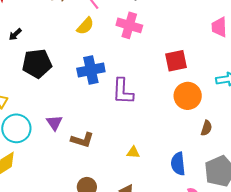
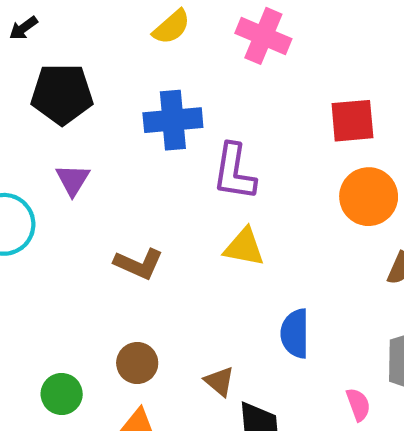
purple triangle: (54, 123) -> (73, 180), moved
yellow triangle: (133, 152) -> (244, 247), moved, size x1.5
blue semicircle: (178, 164) -> (295, 333), moved

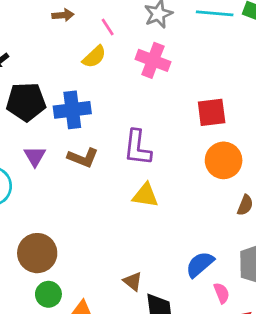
blue cross: (173, 120) -> (72, 110), moved
brown L-shape: (139, 264) -> (83, 158), moved
blue semicircle: (295, 333) -> (200, 264), moved, turned 52
brown circle: (137, 363) -> (37, 253), moved, size x1.5
green circle: (62, 394) -> (48, 294), moved

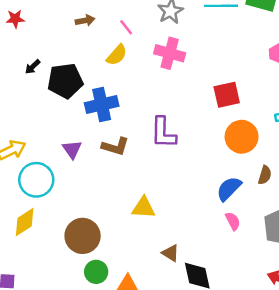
black pentagon: (26, 102) -> (65, 81), moved
yellow triangle: (145, 195) -> (144, 208), moved
blue semicircle: (200, 264) -> (229, 189), moved
pink semicircle: (222, 293) -> (233, 221), moved

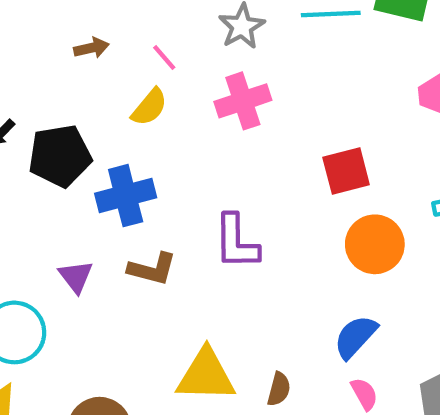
pink cross: (170, 53) -> (243, 101), turned -32
brown semicircle: (265, 175) -> (279, 389), moved
yellow triangle: (144, 208) -> (206, 375), size x1.4

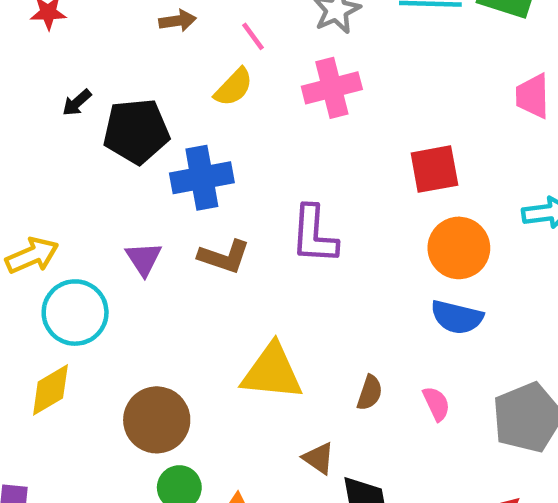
blue semicircle: (355, 337) -> (457, 317), moved, turned -123
brown semicircle: (279, 389) -> (370, 393), moved

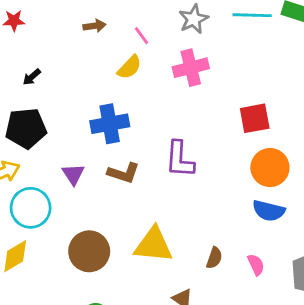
black pentagon: (136, 131) -> (26, 128), moved
brown circle: (157, 420) -> (89, 251), moved

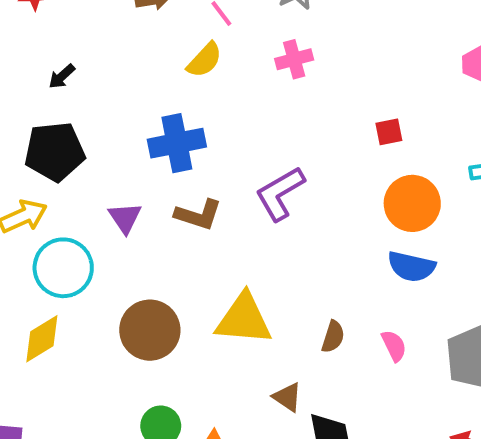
pink cross: (191, 68) -> (294, 59), size x0.7
red square: (255, 118) -> (389, 132), size x0.6
purple L-shape: (180, 159) -> (280, 193), turned 57

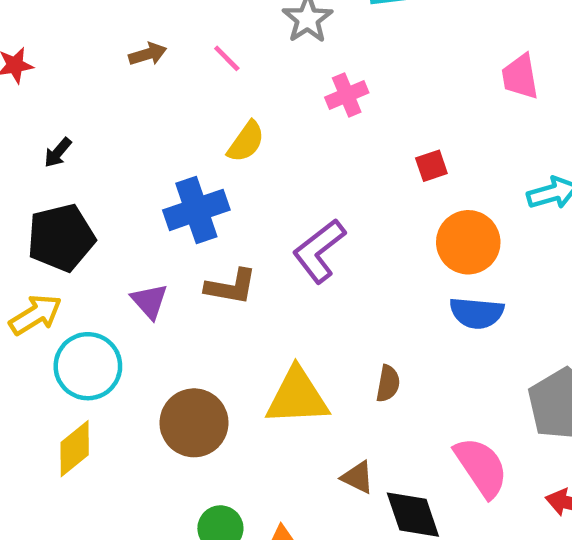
pink cross: (294, 59) -> (347, 95), moved
yellow semicircle: (205, 60) -> (246, 142), moved
brown semicircle: (333, 337) -> (388, 384), moved
pink semicircle: (394, 346) -> (481, 467), moved, size x1.8

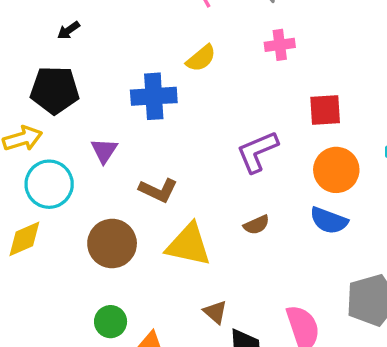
red square: (431, 166) -> (325, 110), size x1.5
purple L-shape: (319, 251) -> (257, 152), moved
brown L-shape: (231, 287) -> (158, 190), moved
brown semicircle: (388, 384) -> (257, 225), moved, turned 40

